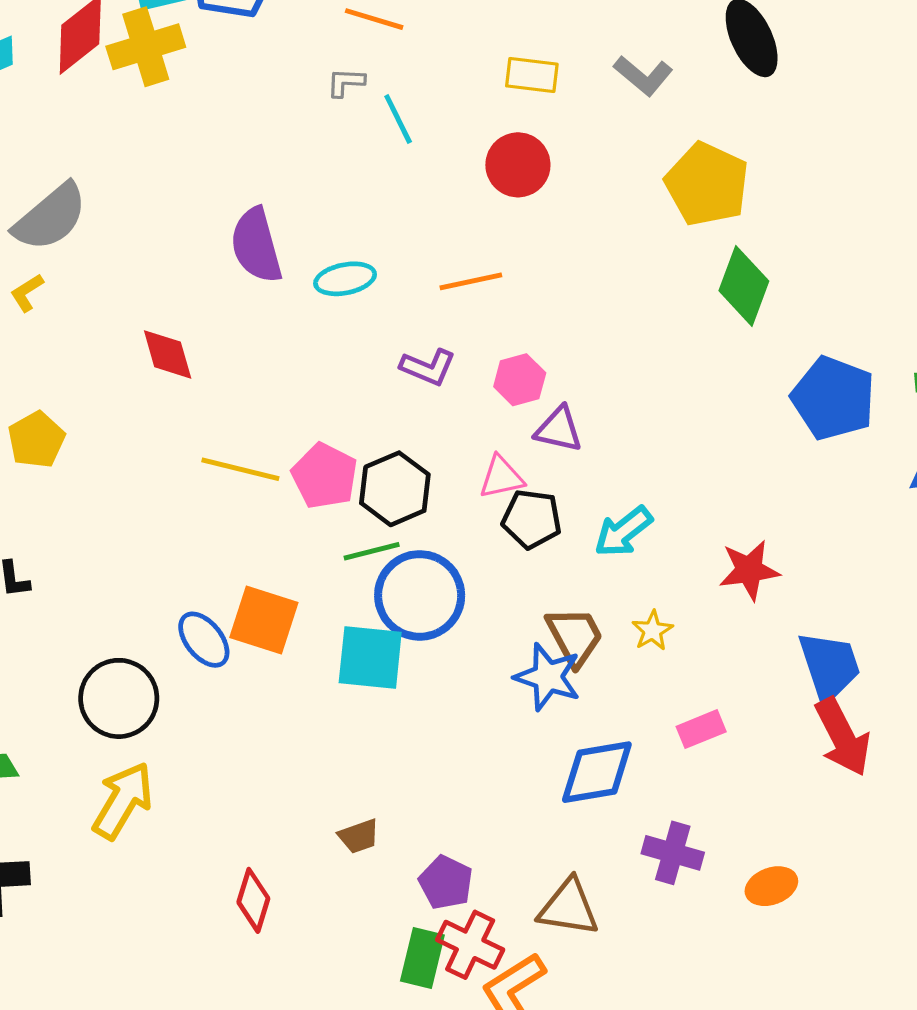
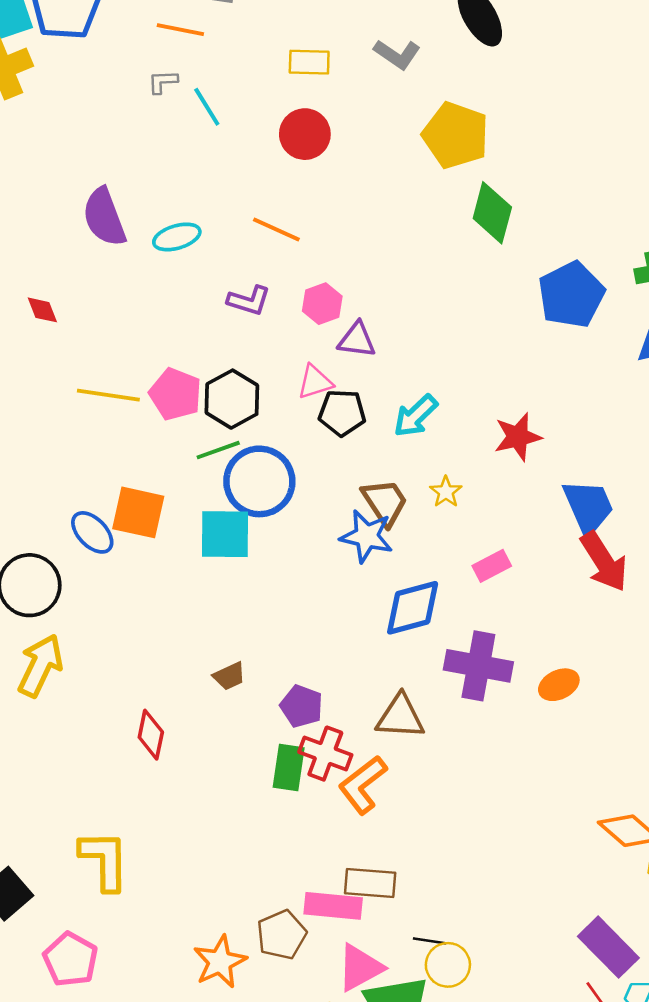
orange line: (471, 281) -> (276, 230), turned 42
red diamond: (168, 354) -> (42, 310), size x0.7
blue pentagon: (833, 398) -> (571, 295), turned 30
purple cross: (673, 853) -> (478, 666), size x1.4

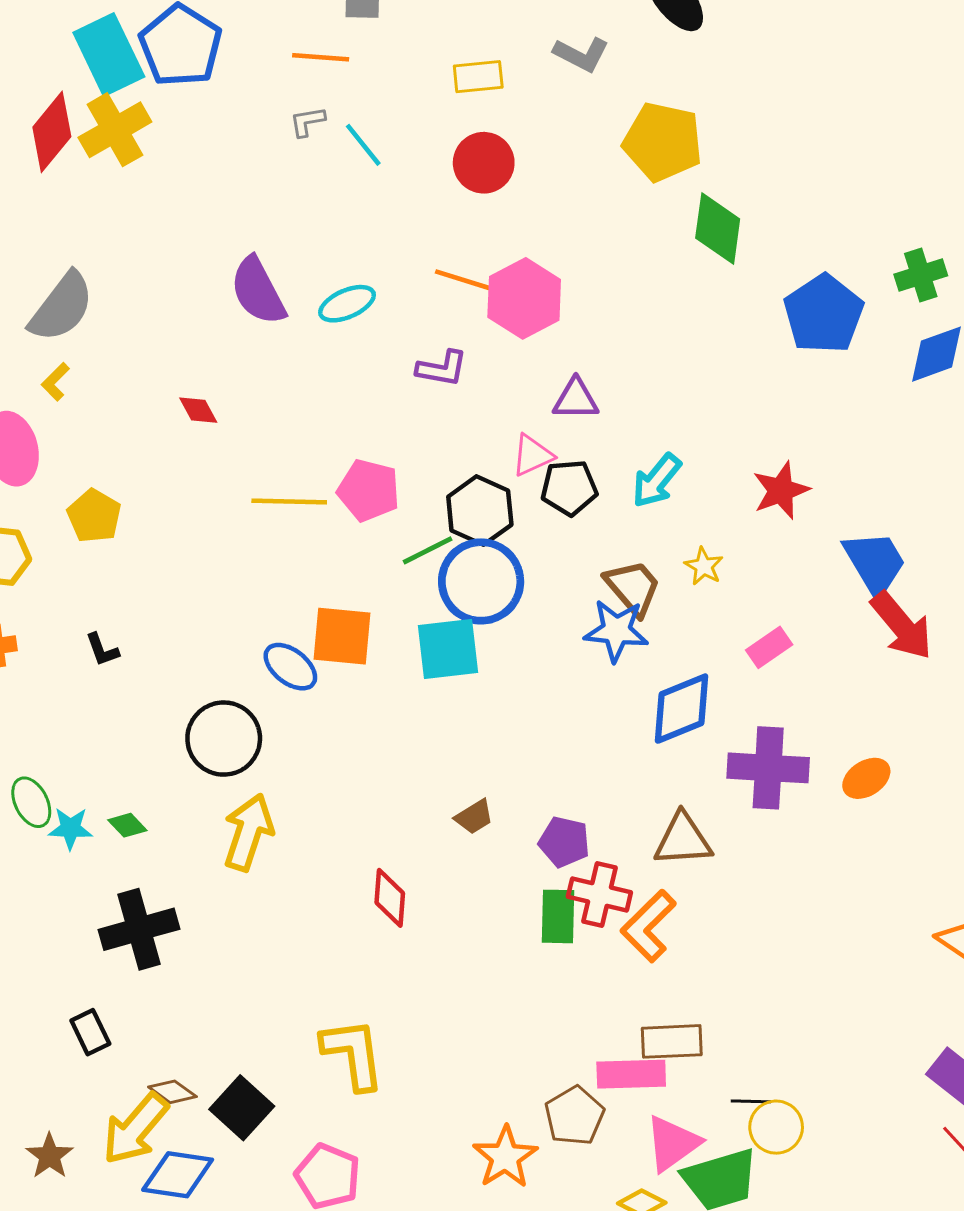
pink hexagon: (322, 304) -> (524, 298), moved, size x1.6
black hexagon: (232, 399) -> (480, 511), moved

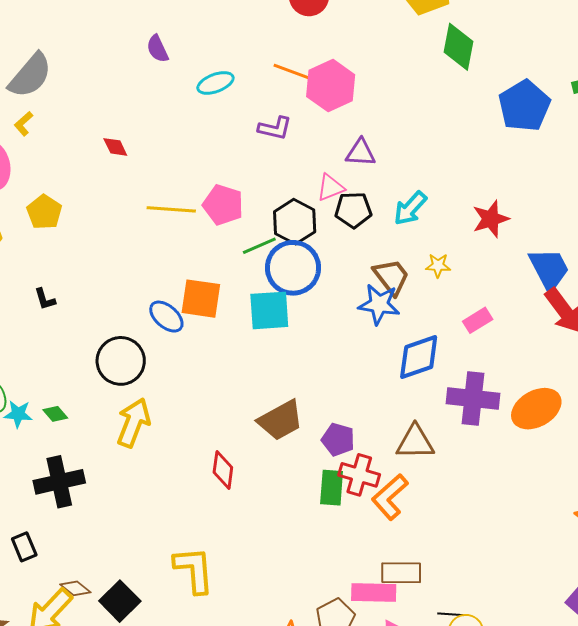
purple semicircle: (258, 291) -> (157, 49), moved, size x0.6
yellow star: (704, 566) -> (438, 265), turned -30
orange ellipse: (866, 778) -> (536, 409), size x1.6
brown trapezoid: (474, 817) -> (281, 420), size x1.8

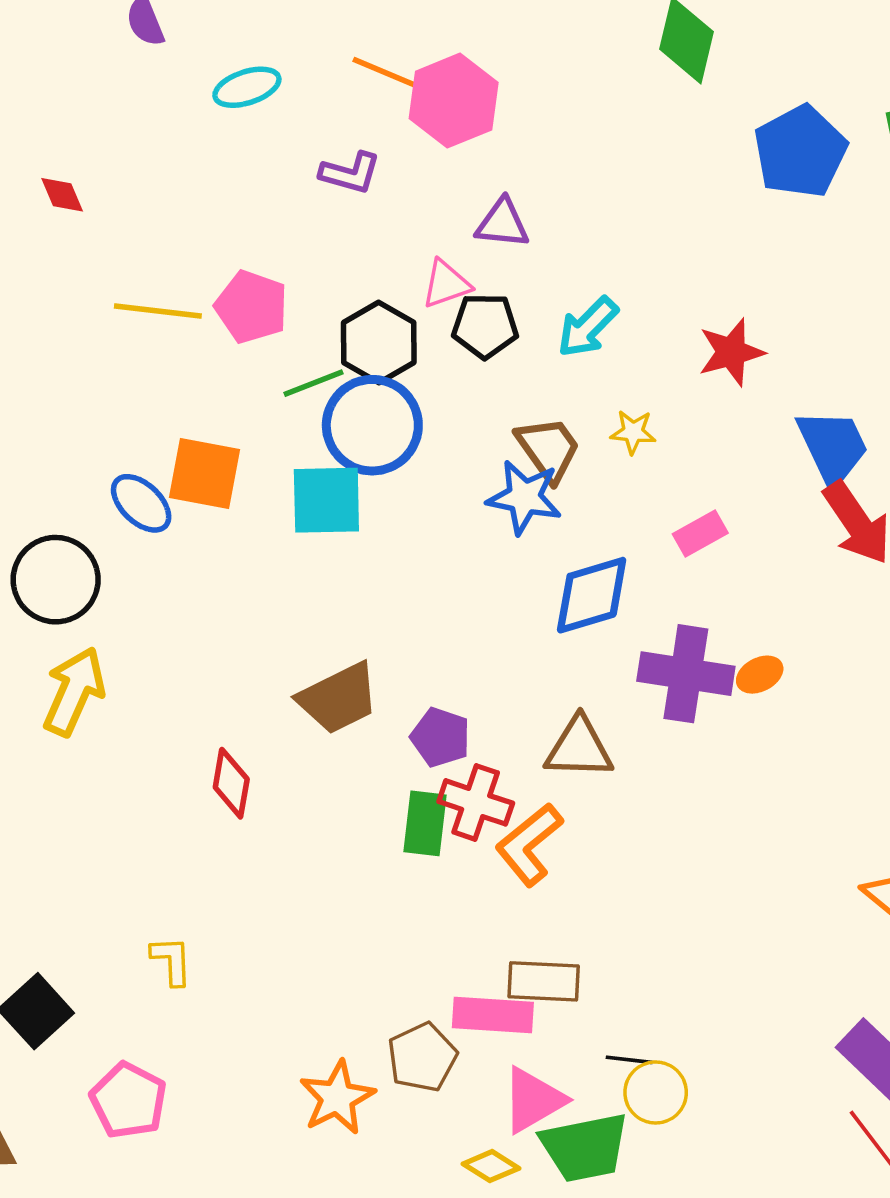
orange ellipse: (536, 409) -> (760, 675), moved, size x0.5
yellow L-shape: (194, 570) -> (171, 961), size x0.6

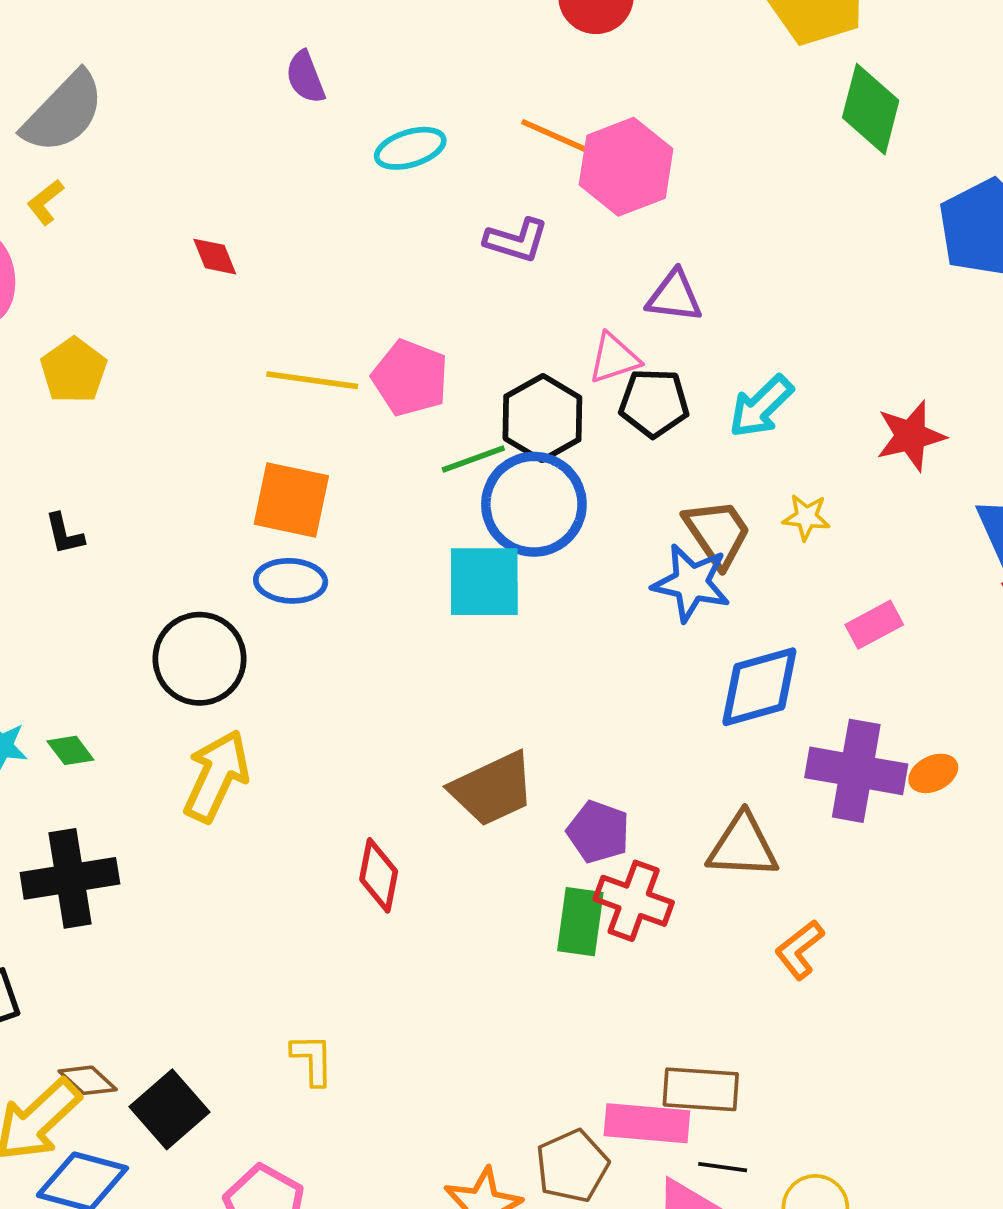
orange square: (204, 474) -> (291, 500), moved
blue ellipse: (141, 503) -> (291, 581), turned -42
orange L-shape: (529, 844) -> (799, 950), moved, size x0.7
black line: (629, 1060) -> (723, 1167), moved

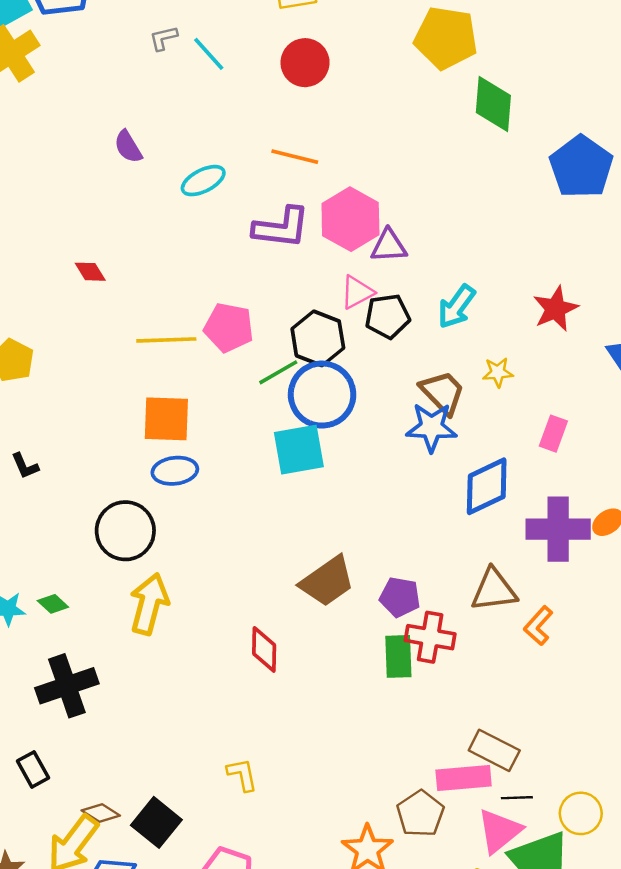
pink hexagon: (626, 167) -> (350, 219), moved
purple L-shape: (516, 240) -> (281, 228), size x1.4
pink rectangle: (874, 625) -> (553, 434), turned -32
orange L-shape: (799, 950) -> (538, 626), moved
brown rectangle: (701, 1089) -> (494, 750), turned 33

